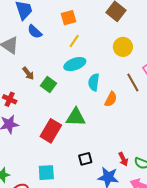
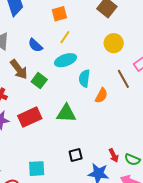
blue semicircle: (35, 32) -> (35, 45), moved
brown arrow: (28, 73) -> (19, 69), size x1.5
red rectangle: (51, 131) -> (30, 117), moved, turned 35

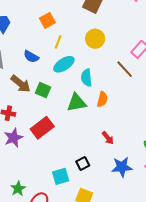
yellow circle: (114, 43) -> (95, 39), moved
orange semicircle: (101, 96) -> (102, 99), moved
green triangle: (66, 113) -> (77, 103), moved
black square: (76, 155) -> (83, 163), moved
red arrow: (114, 155) -> (108, 138), moved

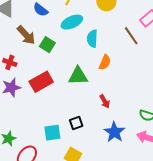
green triangle: (77, 103) -> (78, 76), moved
blue star: (122, 167) -> (114, 132), turned 30

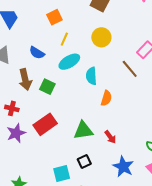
brown arrow: (26, 35) -> (25, 79), turned 35
green triangle: (78, 76) -> (83, 130), moved

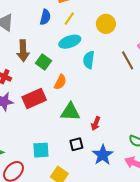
blue semicircle: (37, 53) -> (45, 17), moved, turned -119
orange semicircle: (106, 98) -> (60, 82), moved
red arrow: (110, 137) -> (96, 123), turned 48
black square: (84, 162) -> (76, 144), moved

